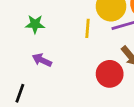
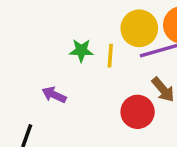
green star: (35, 24) -> (81, 50), moved

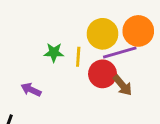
red circle: (138, 112) -> (103, 74), moved

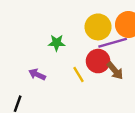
yellow line: (78, 57) -> (79, 74), moved, turned -35

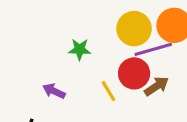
brown arrow: (115, 71) -> (156, 86), turned -84

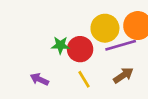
red circle: (134, 73) -> (80, 49), moved

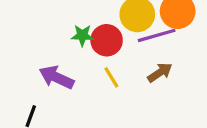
purple arrow: (39, 79) -> (57, 77), size x1.5

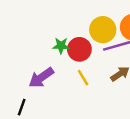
purple arrow: (57, 77) -> (41, 78), turned -60

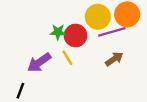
yellow line: (83, 78) -> (67, 58), moved

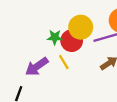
yellow circle: (98, 17) -> (81, 27), moved

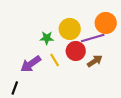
red circle: (72, 41) -> (76, 51), moved

